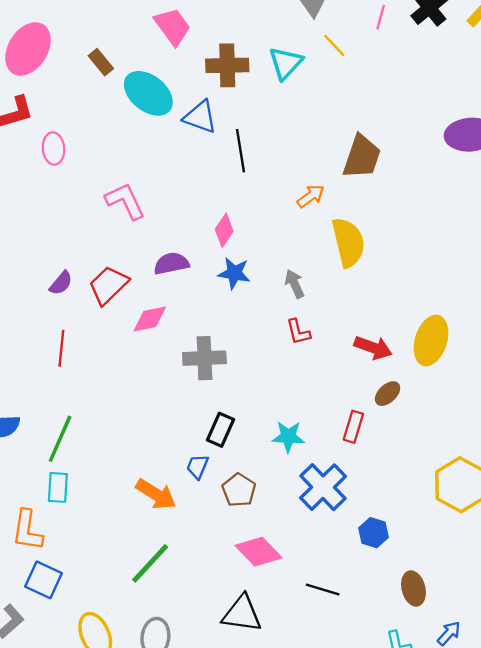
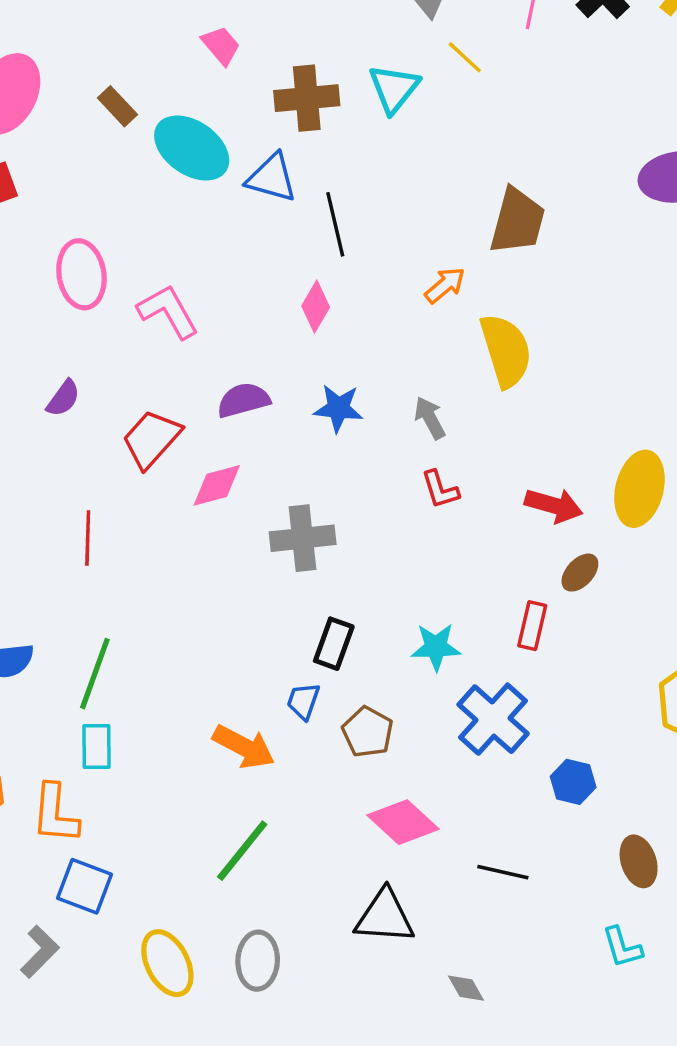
pink trapezoid: (173, 26) -> (221, 45), size x0.7
pink ellipse: (54, 148) -> (81, 274), moved, size x1.4
pink diamond: (224, 230) -> (316, 307), moved
purple semicircle: (61, 283) -> (63, 398), moved

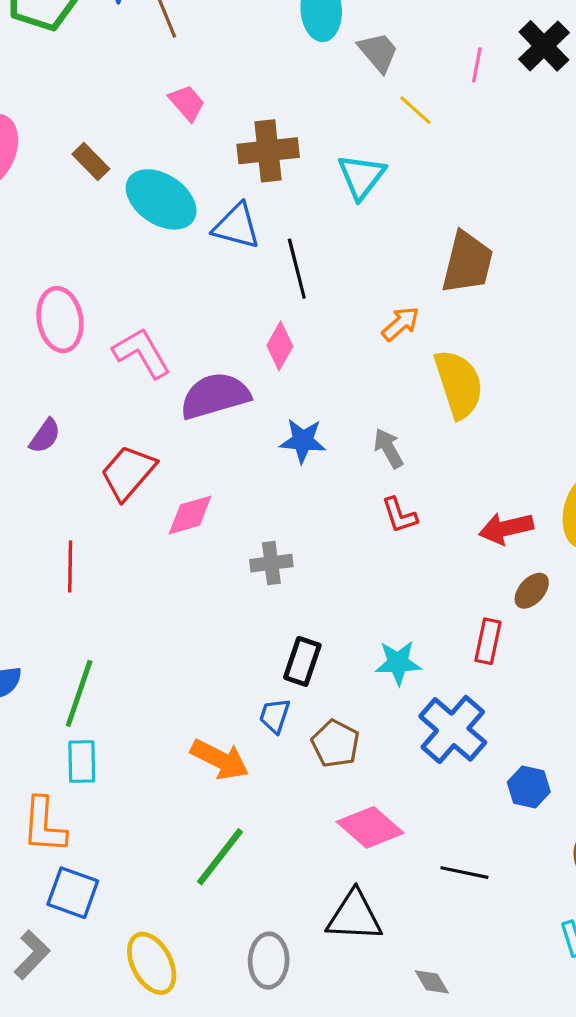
cyan triangle: (394, 89) -> (361, 176), moved
purple semicircle: (243, 400) -> (215, 396), moved, size x1.4
red arrow: (554, 505) -> (506, 528), turned 152
gray cross: (303, 538) -> (271, 563), size x0.7
gray ellipse: (258, 961) -> (269, 961), moved

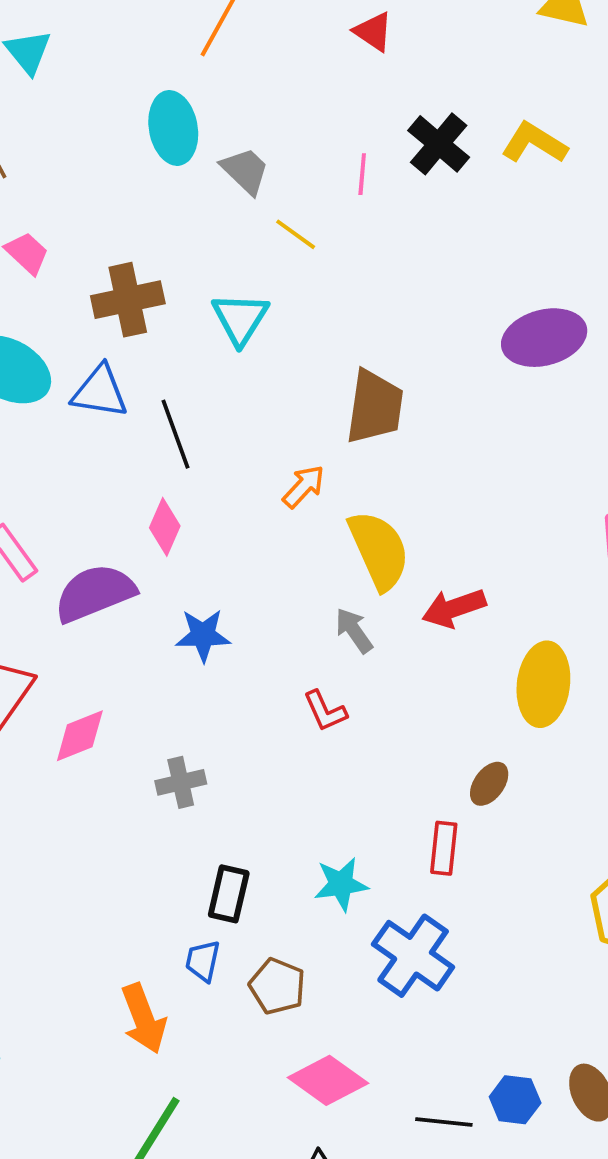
gray arrow: (389, 448) -> (354, 630), moved
red arrow: (506, 528) -> (454, 608), moved
orange arrow: (220, 759) -> (144, 1019), turned 48
blue hexagon: (529, 787) -> (515, 1100), moved

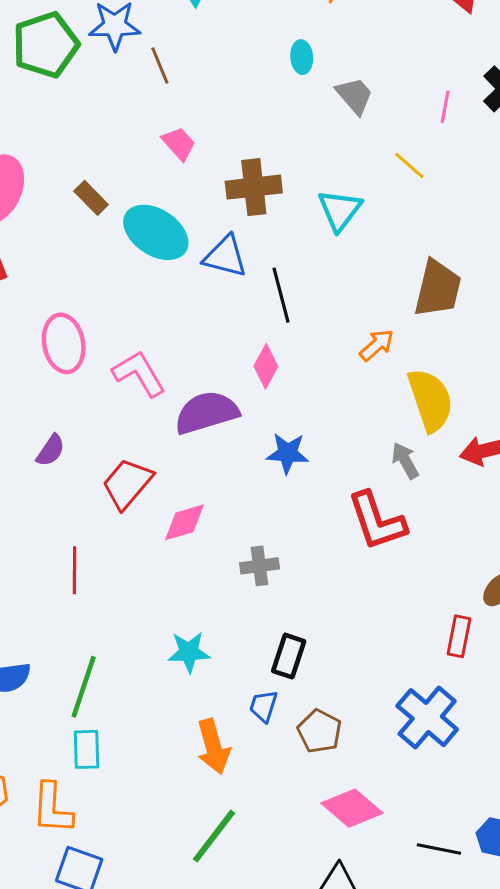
cyan ellipse: (173, 128) -> (302, 57), size x0.6
yellow line: (296, 234) -> (409, 166), moved
red L-shape: (325, 711) -> (377, 521), size x1.8
cyan star: (341, 884) -> (189, 652), moved

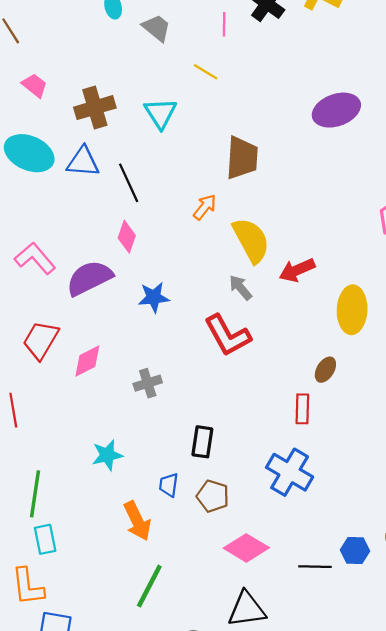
black rectangle: (289, 656) -> (202, 442), moved

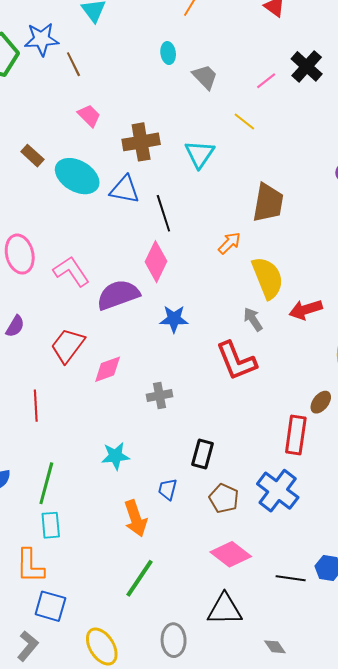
pink line: (224, 24) -> (266, 81), turned 45
pink diamond: (127, 237) -> (156, 262), size x1.4
red rectangle: (302, 409) -> (296, 435), size x1.4
brown pentagon: (213, 496) -> (224, 498), moved

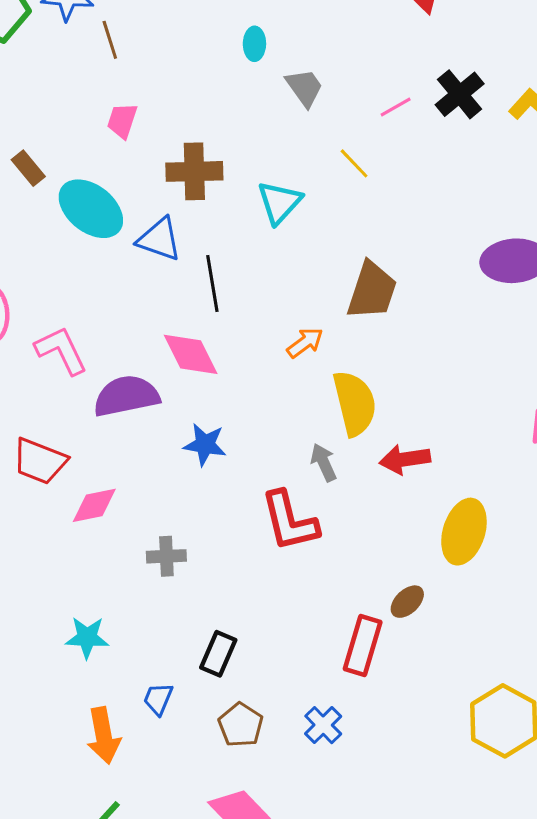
pink trapezoid: (89, 116) -> (122, 121), turned -125
pink diamond: (156, 262) -> (191, 354), turned -60
red trapezoid: (68, 345) -> (40, 461), turned -114
blue cross: (278, 491) -> (323, 725), size x0.6

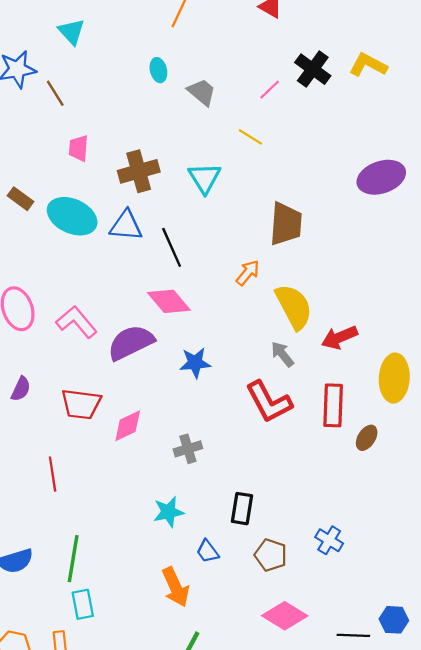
cyan star: (87, 637) -> (169, 512), moved
red rectangle: (363, 645) -> (333, 405), moved
blue trapezoid: (158, 699) -> (208, 551), turned -45

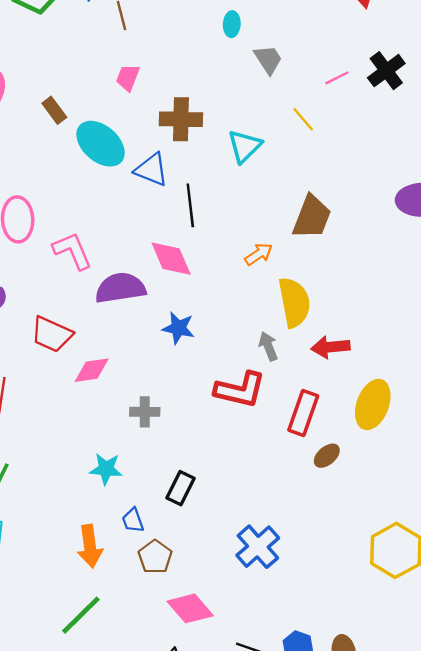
red L-shape: (269, 402) -> (240, 390), turned -66
blue cross: (329, 540) -> (258, 547), size x1.5
brown pentagon: (271, 555) -> (155, 557), moved

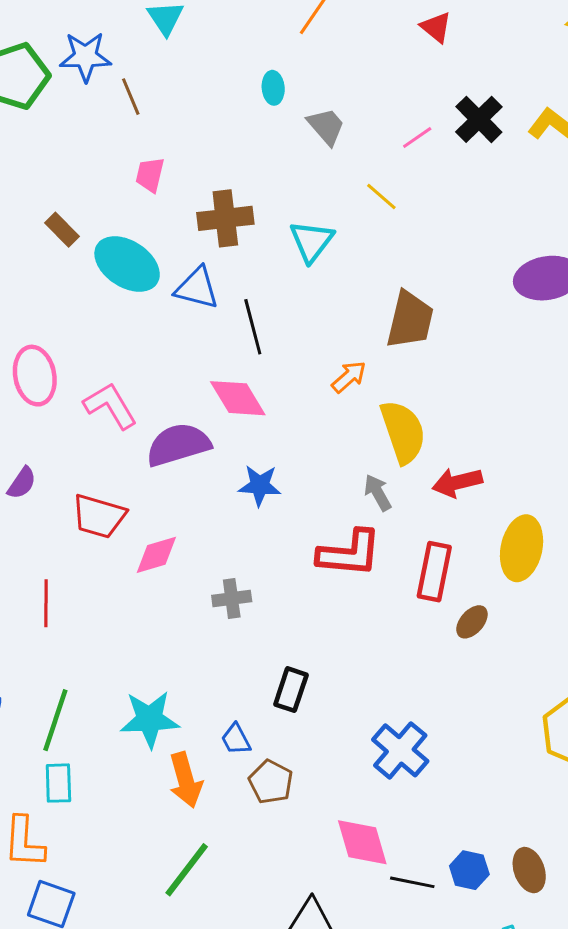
cyan star: (106, 469) -> (150, 719), moved, size x1.4
pink diamond: (190, 608) -> (362, 842), moved, turned 33

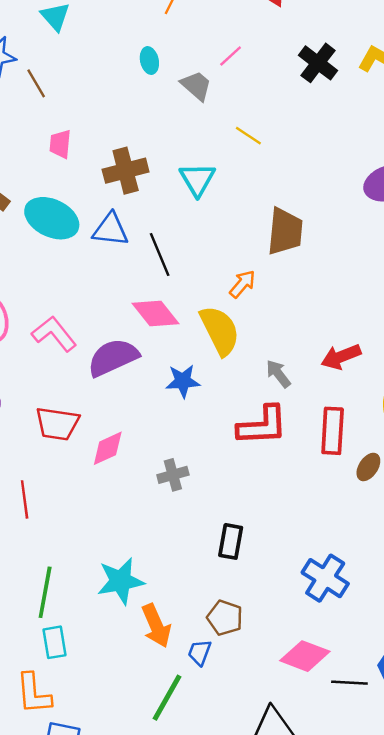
pink line: (417, 137) -> (231, 56), moved
yellow semicircle: (403, 432) -> (220, 330), moved
blue trapezoid: (236, 739) -> (200, 652), moved, turned 56
pink diamond: (362, 842) -> (305, 656), turned -45

